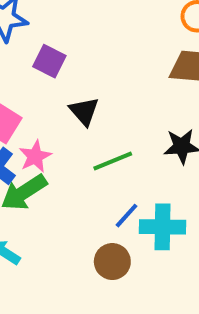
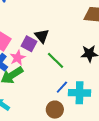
purple square: (49, 61) -> (29, 44), moved
green line: (113, 161) -> (56, 60), turned 66

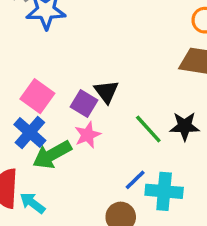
pink star: (18, 58) -> (88, 135), moved
green line: (56, 60) -> (148, 129), moved

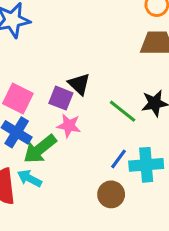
pink star: (88, 135) -> (69, 126), turned -30
cyan arrow: (32, 203) -> (29, 178), moved

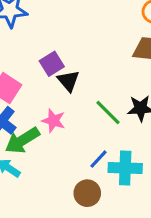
purple square: (61, 98) -> (52, 64), moved, turned 30

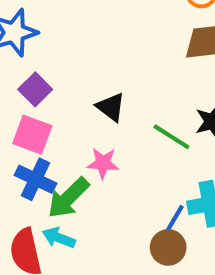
purple square: (52, 64) -> (35, 89), moved
blue line: (98, 159) -> (175, 218), moved

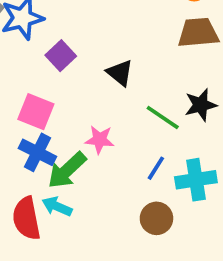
purple square: (35, 89) -> (61, 56), moved
black triangle: (111, 107) -> (120, 73), moved
blue line: (175, 218) -> (156, 168), moved

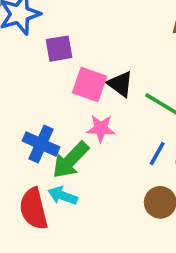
purple square: (61, 56) -> (59, 49), turned 36
black triangle: (120, 73) -> (120, 84), moved
pink square: (36, 112) -> (89, 85), moved

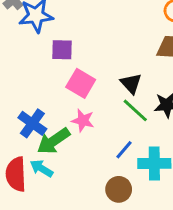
black triangle: (120, 84) -> (131, 83), moved

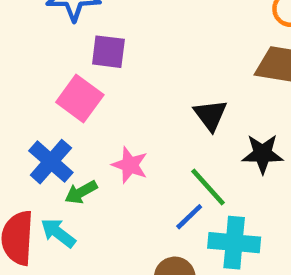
pink square: (81, 83) -> (80, 98), moved
green line: (135, 110) -> (208, 187), moved
green arrow: (54, 141) -> (81, 192), size x0.6

